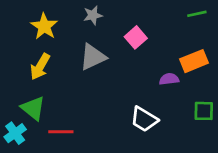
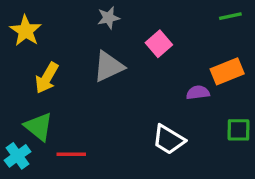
yellow star: (44, 26) -> (26, 31), moved

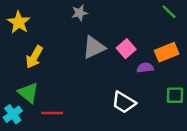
green line: (230, 16) -> (169, 12), turned 56
pink square: (159, 44) -> (126, 49), moved
gray triangle: (109, 67) -> (94, 47), moved

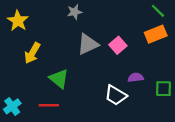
orange rectangle: (167, 52) -> (156, 34), moved
purple semicircle: (145, 68) -> (136, 78), moved
green triangle: (28, 93) -> (59, 79), moved

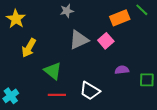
orange rectangle: (156, 34) -> (120, 18), moved
white trapezoid: (116, 95) -> (90, 91), moved
red line: (49, 105) -> (57, 95), moved

